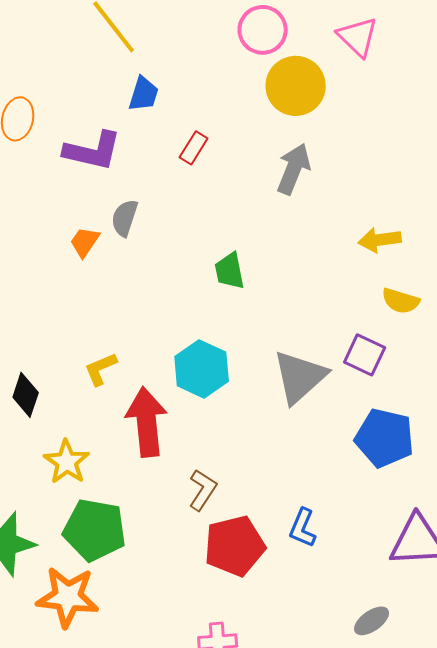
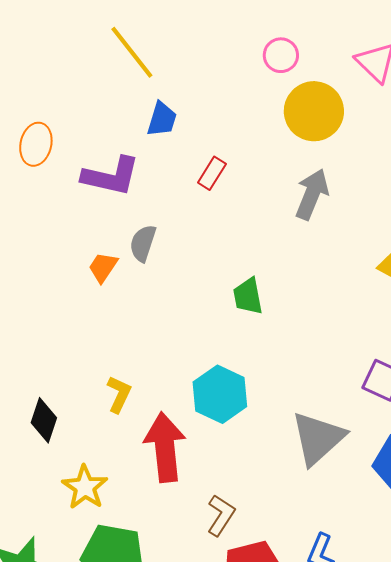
pink circle: (263, 30) -> (281, 55), size x0.7
yellow L-shape: (101, 369) -> (119, 394), turned 138
gray triangle: (300, 377) -> (318, 438), moved

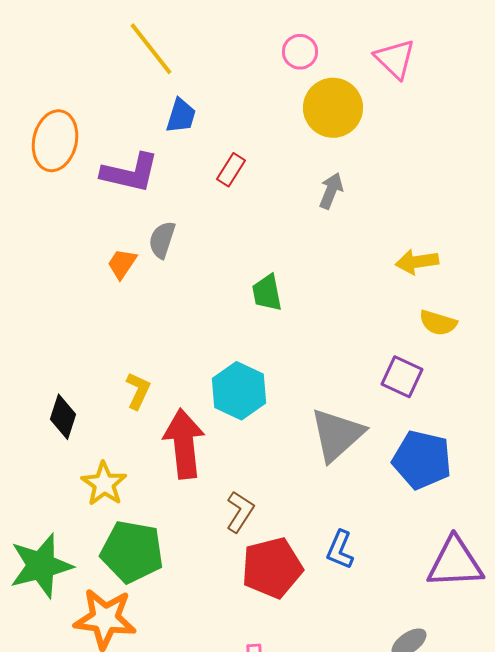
orange ellipse: (36, 144) -> (55, 141), size x1.4
gray arrow: (312, 194) -> (331, 191), size x0.7

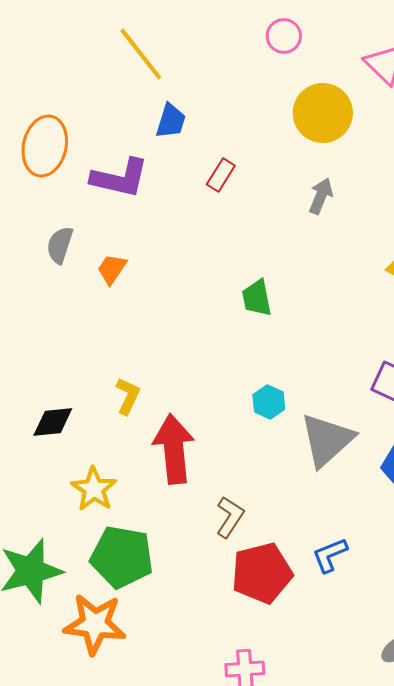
pink circle: (300, 52) -> (284, 36), moved
gray semicircle: (162, 240) -> (60, 245), moved
cyan hexagon: (239, 391) -> (269, 402), moved, size x0.6
black diamond: (63, 417) -> (53, 422), turned 66
blue L-shape: (340, 550) -> (330, 555), turned 45

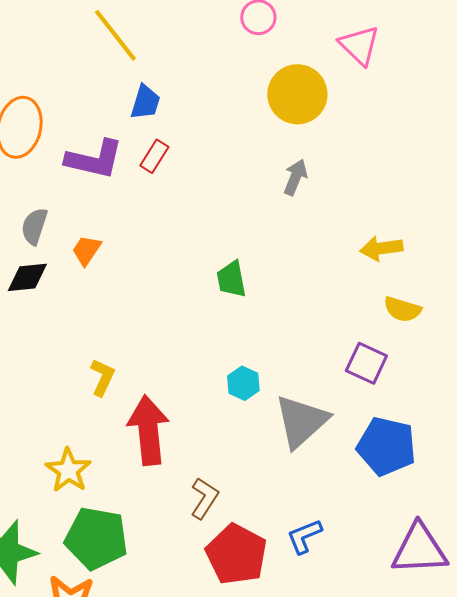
red rectangle: (221, 175) -> (154, 156), moved
black diamond: (53, 422) -> (27, 277), moved
red pentagon: (262, 573) -> (236, 554), turned -30

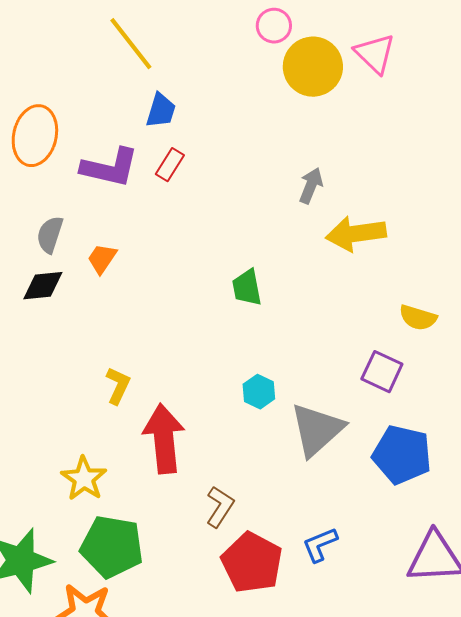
yellow circle: (297, 94) -> (313, 67), moved
yellow arrow: (381, 248) -> (356, 234), moved, size x1.4

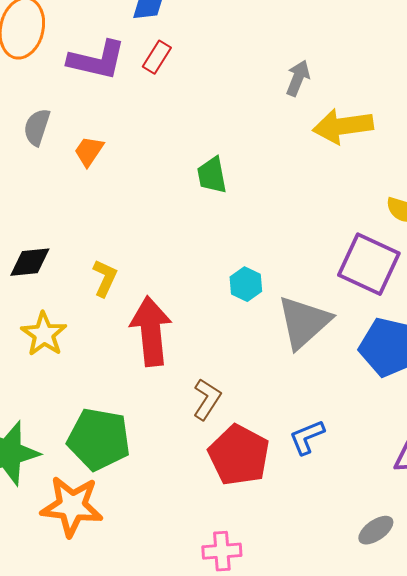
black diamond: (43, 286) -> (30, 262), moved
green trapezoid: (247, 288) -> (212, 175), moved
purple square: (382, 372) -> (369, 264), size x1.5
yellow star: (84, 479) -> (44, 334), moved

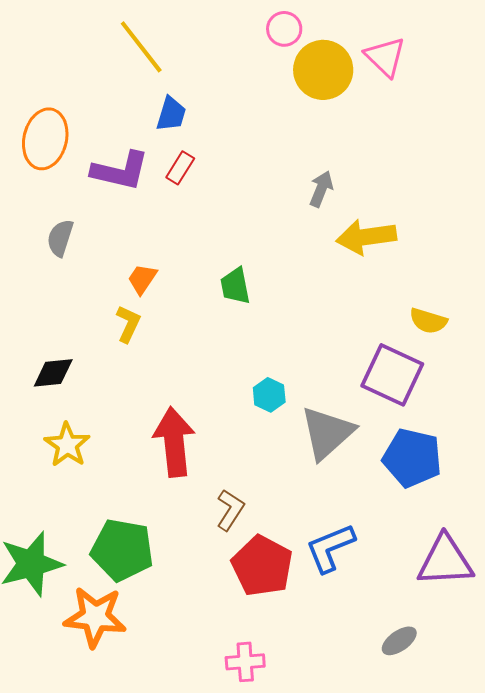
orange trapezoid: (89, 151) -> (142, 279), moved
yellow L-shape: (105, 278) -> (128, 324), moved
blue L-shape: (307, 437) -> (330, 548), size x1.4

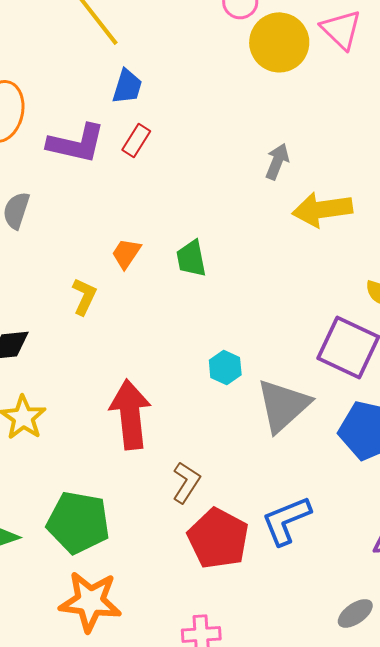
orange trapezoid: (142, 279) -> (126, 253), moved
orange star: (95, 617) -> (90, 601), moved

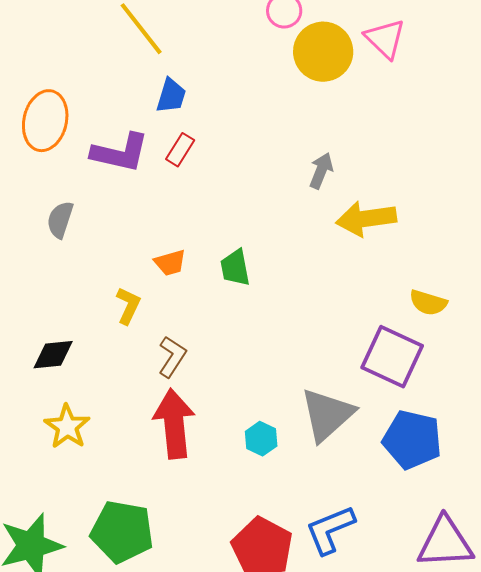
orange trapezoid: (126, 253) -> (170, 263), turned -140
cyan hexagon: (225, 367) -> (261, 439), moved
brown L-shape: (186, 482) -> (172, 357), moved

